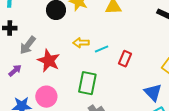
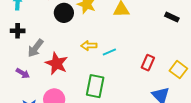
red rectangle: (125, 59) -> (148, 63), moved
purple arrow: (15, 70) -> (23, 73), turned 72

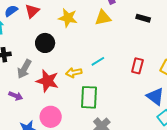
black circle: (64, 13) -> (45, 43), moved
black rectangle: (172, 17) -> (143, 18), moved
yellow arrow: (89, 46) -> (74, 73), moved

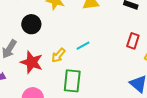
red rectangle: (137, 66) -> (133, 41), moved
yellow arrow: (74, 73) -> (58, 55), turned -42

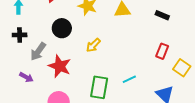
cyan line: (83, 46) -> (129, 79), moved
yellow arrow: (58, 55) -> (93, 45), moved

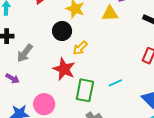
black circle: (62, 28) -> (62, 31), moved
red star: (60, 66) -> (64, 69), moved

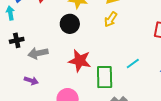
yellow arrow: (80, 48) -> (111, 19), moved
gray arrow: (25, 53) -> (38, 53), turned 54

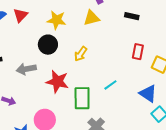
yellow arrow: (111, 19) -> (81, 54), moved
gray arrow: (38, 53) -> (26, 69), moved

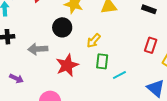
red star: (57, 82) -> (67, 65), turned 30
green rectangle: (82, 98) -> (102, 61), moved, size x0.7

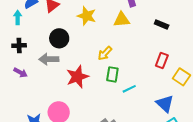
black circle: (62, 27) -> (59, 38), moved
purple arrow: (16, 79) -> (20, 73), moved

